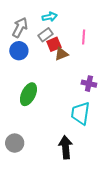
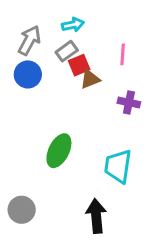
purple cross: (89, 84) -> (129, 102), moved
green ellipse: (28, 94) -> (59, 151), moved

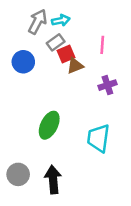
gray arrow: (29, 40) -> (38, 22), moved
purple cross: (129, 102) -> (107, 85), turned -30
black arrow: (96, 216) -> (53, 180), moved

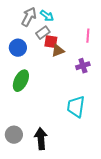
cyan arrow: (61, 20) -> (47, 16), turned 48
pink line: (102, 45) -> (88, 36), moved
red square: (66, 54) -> (51, 42), turned 32
green ellipse: (49, 125) -> (21, 81), moved

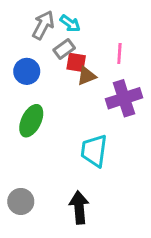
pink line: (88, 36) -> (119, 53), moved
purple cross: (83, 66) -> (124, 98), size x1.6
cyan trapezoid: (76, 107) -> (94, 151), moved
black arrow: (41, 139) -> (79, 207), moved

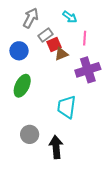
cyan arrow: (70, 23) -> (70, 17), moved
red square: (76, 62) -> (54, 44), turned -32
gray circle: (21, 201) -> (30, 134), moved

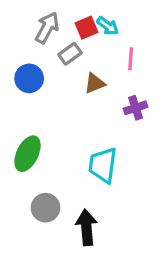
red square: (54, 44) -> (86, 28), moved
purple cross: (88, 70) -> (136, 108), size x0.6
green ellipse: (22, 86) -> (27, 154), moved

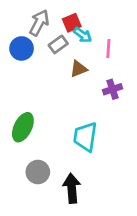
cyan arrow: (108, 26) -> (83, 35), moved
blue circle: (29, 78) -> (22, 48), moved

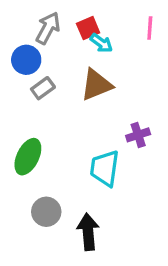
gray rectangle: (58, 44) -> (43, 88), moved
pink line: (108, 48) -> (150, 28), moved
brown triangle: (79, 69) -> (96, 85), size x1.5
purple cross: (112, 89) -> (138, 135), moved

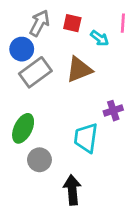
red square: (88, 28) -> (72, 23), turned 36
cyan arrow: (101, 43) -> (100, 38), moved
gray rectangle: (43, 88) -> (35, 72), size x1.6
gray circle: (46, 212) -> (39, 160), moved

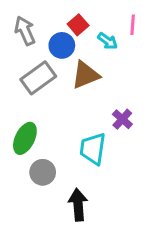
gray arrow: (39, 23) -> (25, 31), moved, turned -52
red square: (72, 23) -> (78, 25), turned 36
blue circle: (22, 49) -> (62, 45), moved
purple cross: (113, 111) -> (122, 119), turned -30

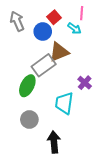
pink line: (133, 25) -> (82, 13), moved
gray rectangle: (38, 78) -> (44, 65), moved
green ellipse: (25, 138) -> (27, 86), moved

